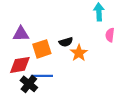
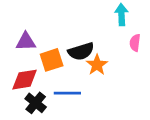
black semicircle: (66, 42) -> (81, 51), size x1.5
blue line: (42, 76) -> (67, 93), moved

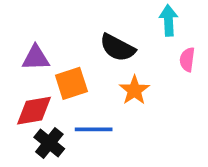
black semicircle: (81, 51) -> (117, 48), moved, turned 45

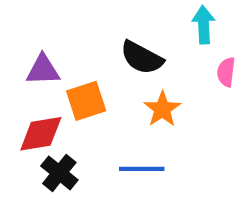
blue line: (94, 129) -> (142, 169), moved

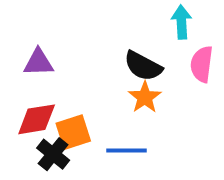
black semicircle: (142, 58) -> (143, 66), moved
pink semicircle: (226, 72) -> (202, 64), size x1.4
orange square: (86, 101) -> (73, 132), moved

